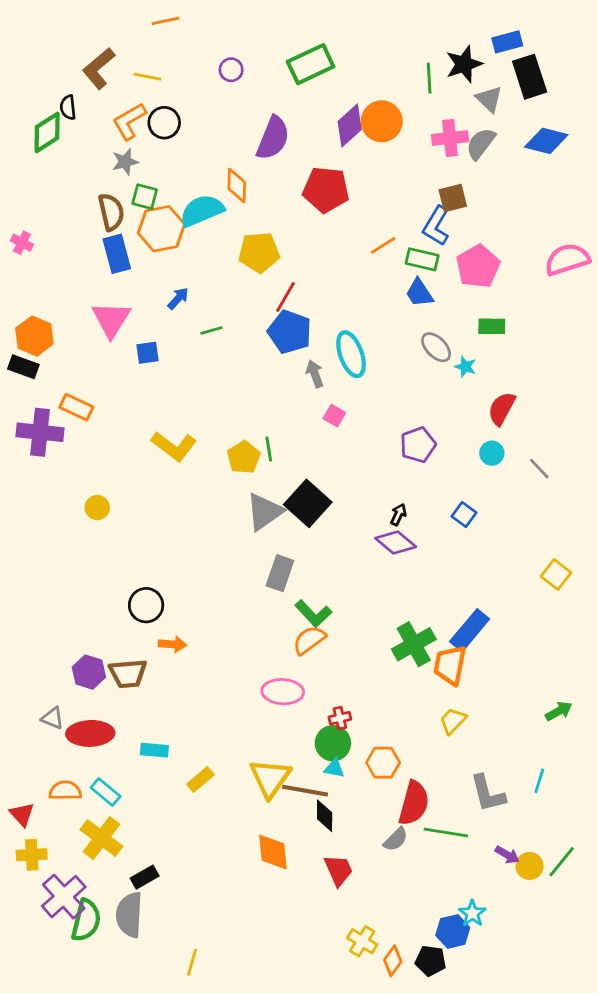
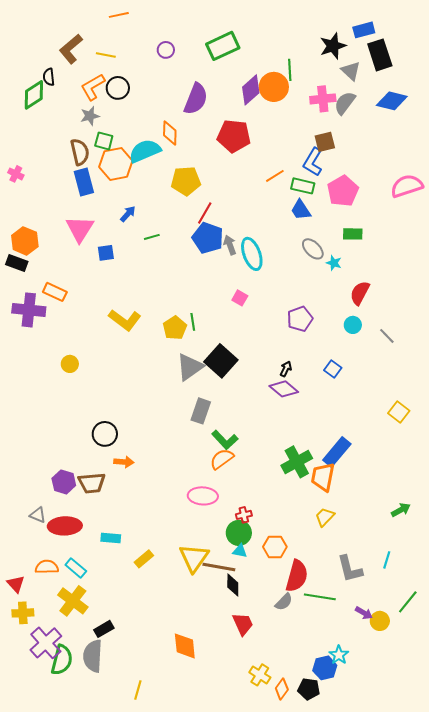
green line: (429, 78) -> (290, 70), moved
gray arrow: (315, 374) -> (230, 245), moved
orange diamond: (273, 852) -> (185, 646), moved
green line: (562, 862) -> (408, 602), moved

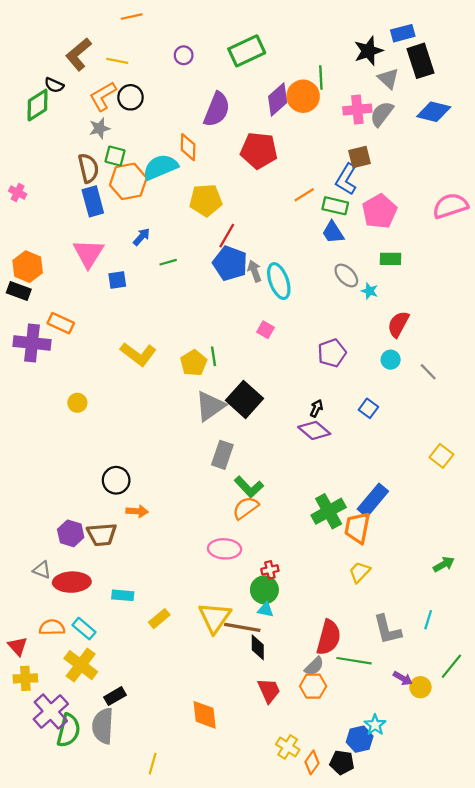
black semicircle: (49, 77) -> (54, 85), turned -60
orange hexagon: (275, 547) -> (313, 686), moved

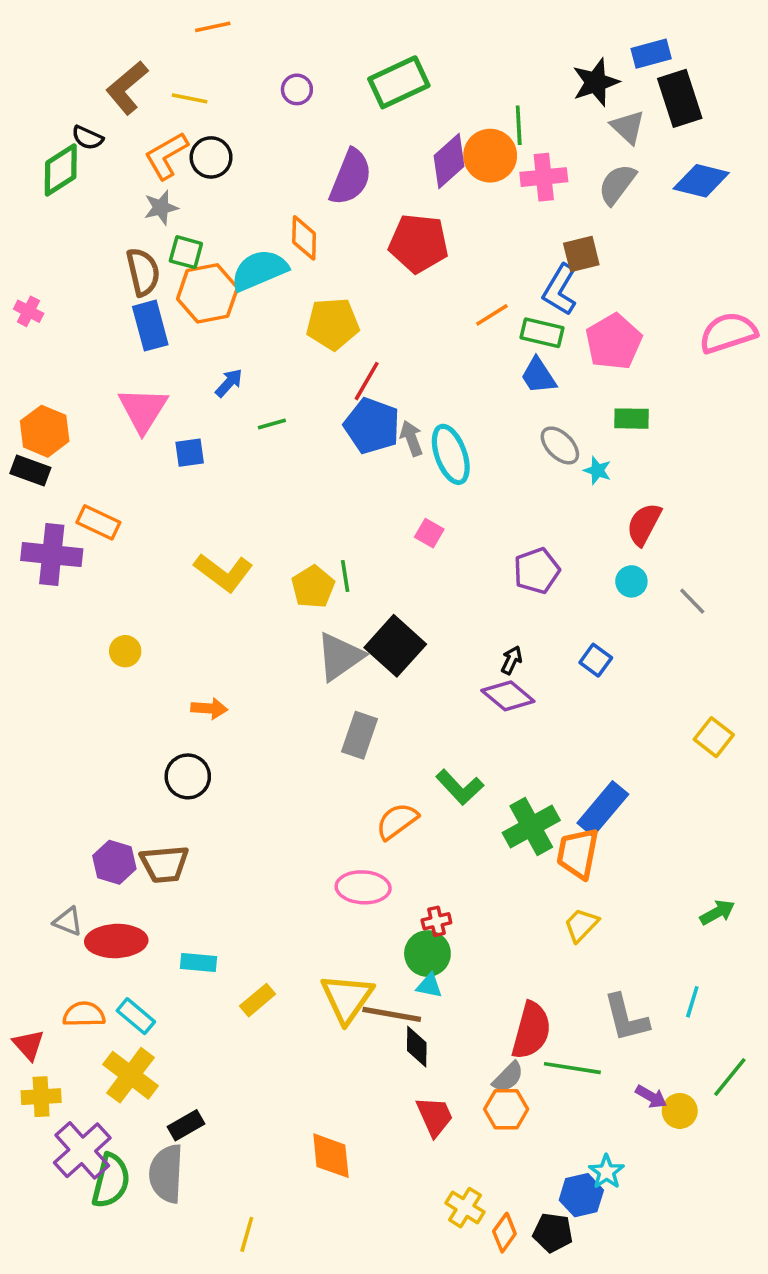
pink cross: (357, 110) -> (544, 177), moved
green L-shape: (249, 487) -> (460, 787), moved
orange arrow: (137, 511) -> (209, 708), moved

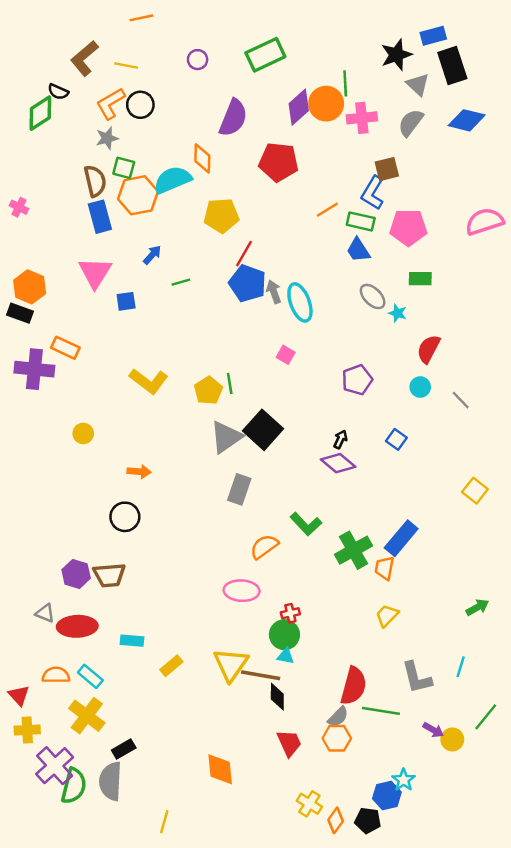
pink pentagon: (614, 342) -> (408, 227), turned 30
orange trapezoid: (578, 853) -> (384, 568), size x0.7

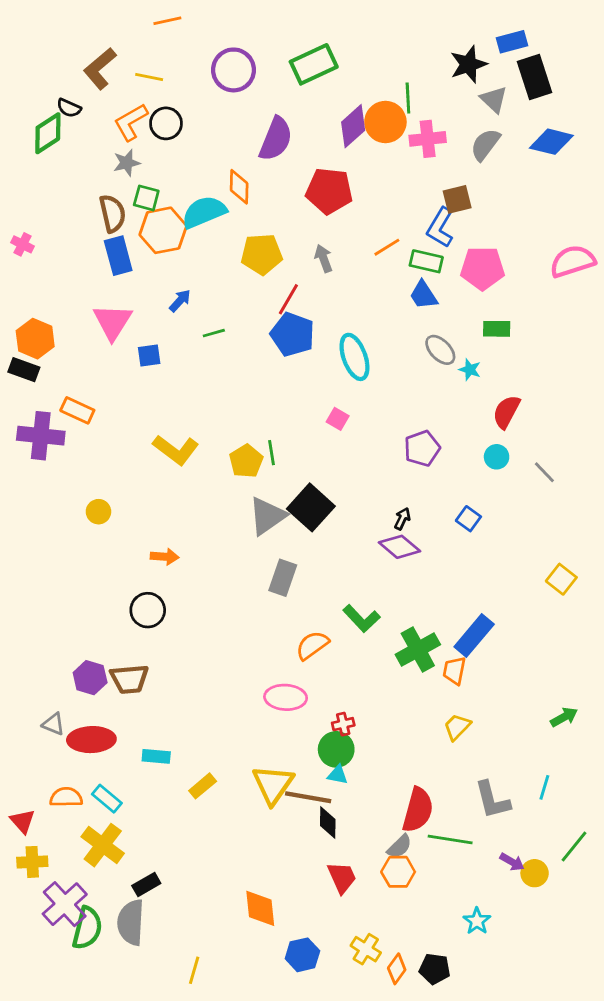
purple circle: (198, 60) -> (234, 70), size x1.8
gray arrow: (274, 292) -> (324, 258), moved
blue hexagon: (387, 795) -> (302, 955), moved

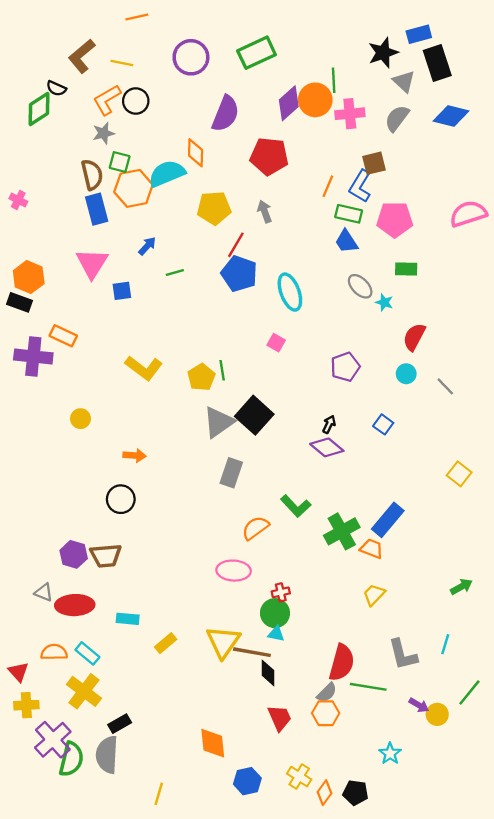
orange line: (387, 247) -> (328, 186), moved, turned -35
orange trapezoid: (454, 671) -> (372, 549), turned 100

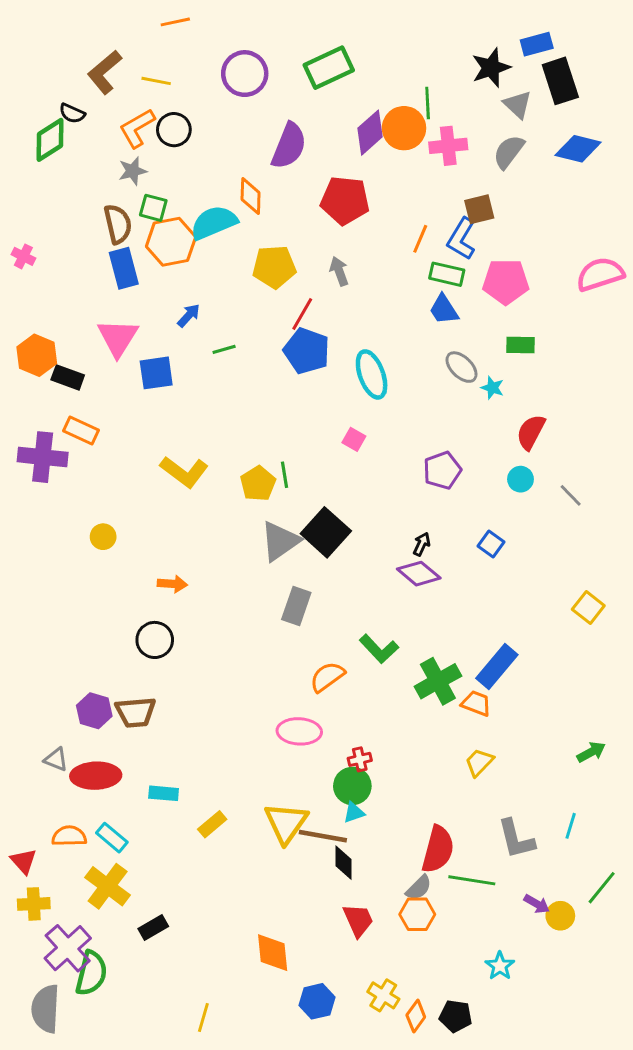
blue square: (122, 291) -> (156, 373), size x1.4
black rectangle: (19, 302) -> (68, 377), moved
cyan triangle: (276, 634) -> (354, 813), turned -30
gray semicircle: (107, 755) -> (46, 1009), moved

